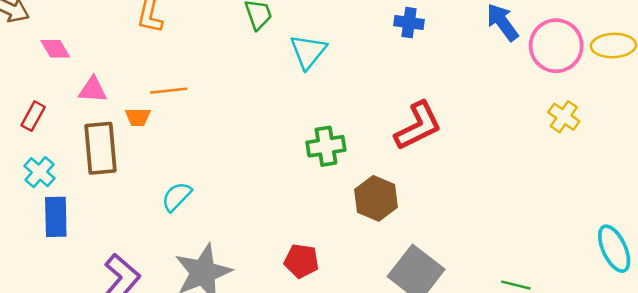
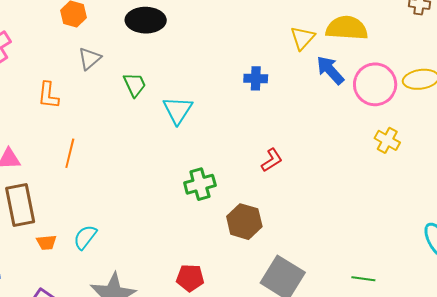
orange line: (169, 91) -> (70, 153), turned -64
orange trapezoid: (138, 117) -> (46, 242), moved
red L-shape: (418, 126) -> (272, 160), size x0.6

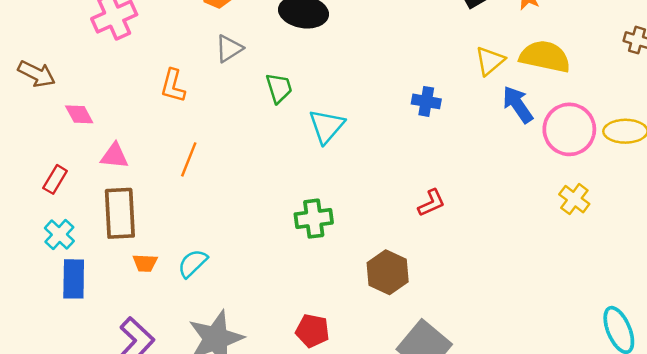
green cross: (200, 184) -> (314, 219), moved

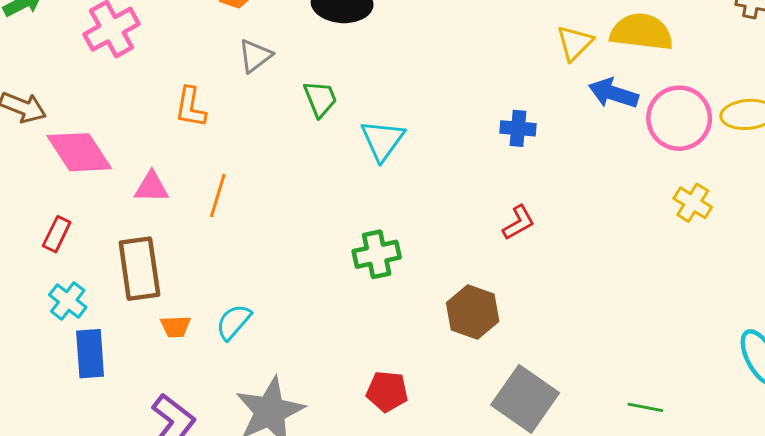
blue cross: (426, 101) -> (518, 128), moved
blue arrow: (518, 104) -> (613, 93), turned -33
pink diamond: (79, 114) -> (79, 152), size x1.8
pink triangle: (114, 156) -> (151, 187), moved

